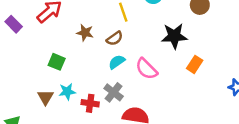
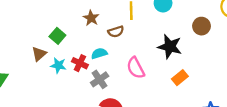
cyan semicircle: (117, 62) -> (99, 53), moved
brown triangle: (45, 97) -> (39, 54), moved
red cross: (90, 103) -> (80, 63), moved

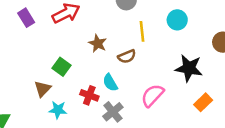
cyan semicircle: (99, 53) -> (110, 83), turned -98
cyan star: (58, 65) -> (58, 110), moved
pink semicircle: (136, 68) -> (152, 95), turned 75

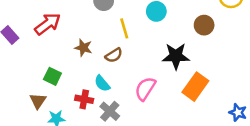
orange rectangle: (203, 102) -> (195, 87), size x1.5

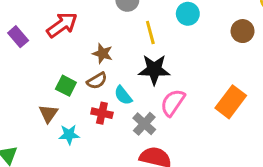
brown semicircle: (114, 55) -> (97, 81), moved
black star: (176, 56) -> (154, 70), moved
gray cross: (110, 111) -> (144, 124), moved

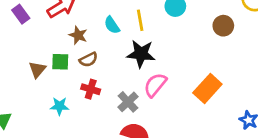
brown star: (103, 54) -> (78, 35), moved
green square: (66, 86) -> (60, 62), turned -30
cyan semicircle: (123, 95) -> (112, 25), moved
brown triangle: (48, 114) -> (37, 69), moved

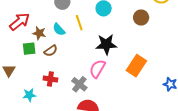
brown star: (78, 35) -> (39, 33), moved
black star: (141, 54) -> (106, 44), moved
brown semicircle: (88, 60) -> (51, 51), moved
green square: (60, 62) -> (29, 49), moved

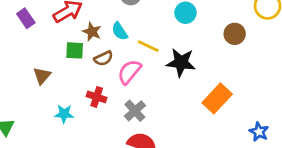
yellow line: (79, 23) -> (148, 46), moved, turned -56
pink semicircle: (97, 69) -> (129, 72), moved

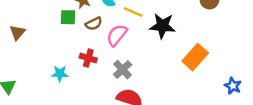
brown triangle: (42, 76) -> (17, 32), moved

